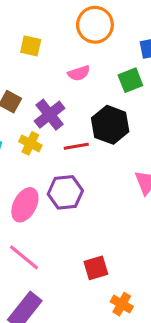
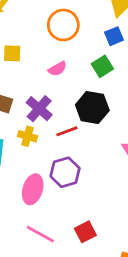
red square: (96, 268) -> (85, 232), moved

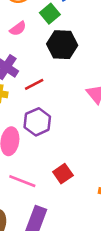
green square: (102, 66) -> (50, 14), moved
black hexagon: (92, 108) -> (62, 45), moved

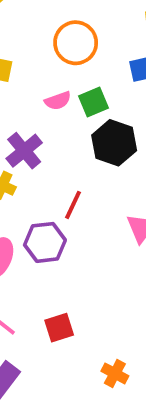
green square: (50, 14) -> (94, 102), moved
red line: (34, 84) -> (73, 205), moved, turned -54

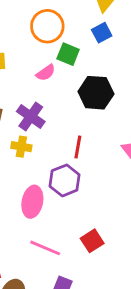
green square: (94, 102) -> (68, 54), moved, turned -30

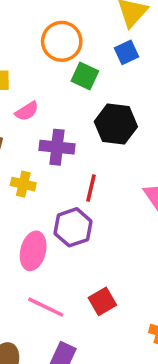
pink semicircle: (46, 73) -> (27, 111), moved
purple cross: (31, 117) -> (57, 147), moved, turned -32

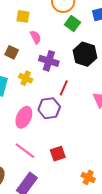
pink semicircle: (27, 111) -> (36, 37), turned -96

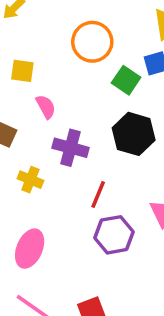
green square: (73, 23) -> (126, 80), moved
purple hexagon: (49, 108) -> (114, 235), moved

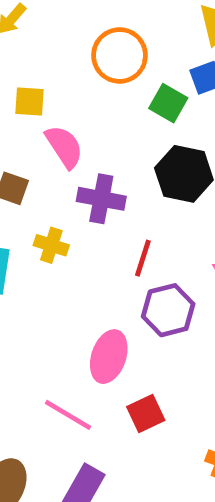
pink semicircle: (46, 107) -> (64, 147), size x1.4
pink ellipse: (30, 249) -> (109, 357), moved

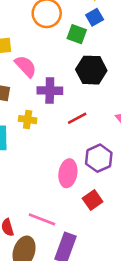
red line: (143, 258) -> (77, 118), turned 54
purple hexagon: (168, 310) -> (99, 158), moved
pink line: (68, 415) -> (42, 219), moved

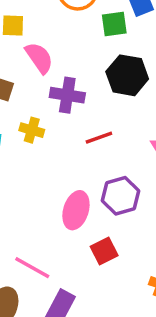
green square: (77, 34) -> (114, 24), turned -36

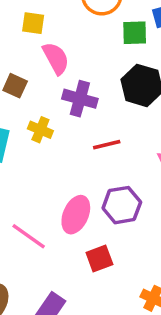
pink line: (32, 268) -> (29, 236), moved

